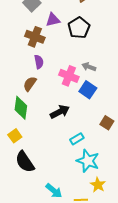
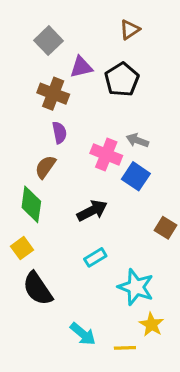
cyan rectangle: (77, 139) -> (95, 257), moved

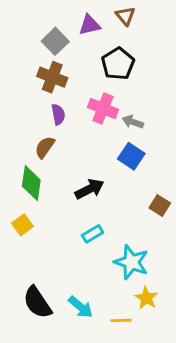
brown triangle: (130, 30) -> (125, 16), turned -36
gray square: (48, 41) -> (55, 41), moved
purple triangle: (81, 67) -> (90, 25), moved
pink cross: (106, 154) -> (103, 108), moved
black semicircle: (38, 289) -> (37, 302), moved

